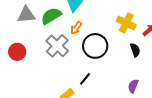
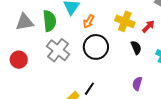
green semicircle: (51, 16) -> (50, 21), turned 120
orange arrow: (76, 28) -> (89, 21), moved
black line: (85, 79) -> (89, 89), moved

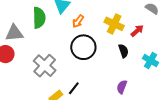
gray triangle: (25, 22) -> (14, 33), moved
gray cross: (58, 50) -> (45, 66), moved

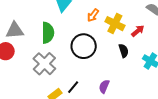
green semicircle: (39, 18) -> (48, 33), moved
orange arrow: (78, 21) -> (93, 15), moved
purple semicircle: (122, 87) -> (104, 86), moved

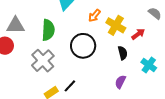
purple semicircle: (104, 86) -> (120, 82), moved

